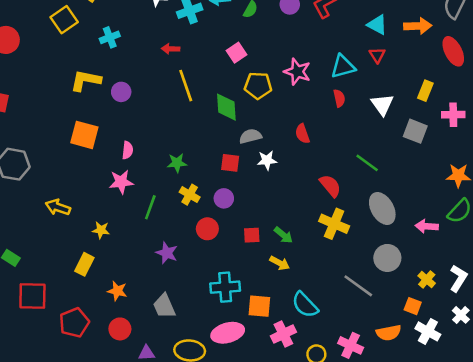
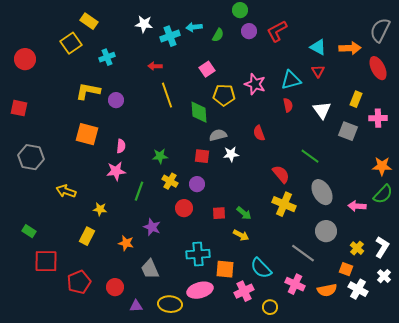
orange star: (117, 291) -> (126, 243), moved
pink cross: (351, 345) -> (295, 284), moved

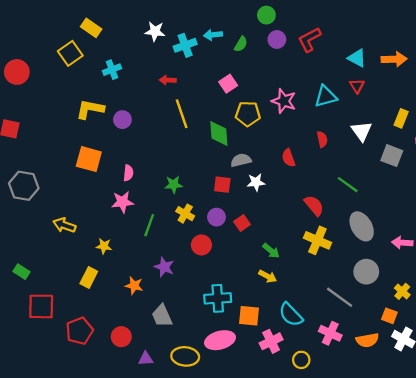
red semicircle: (288, 105) -> (322, 139), moved
red square: (219, 213) -> (242, 223), moved, turned -32

